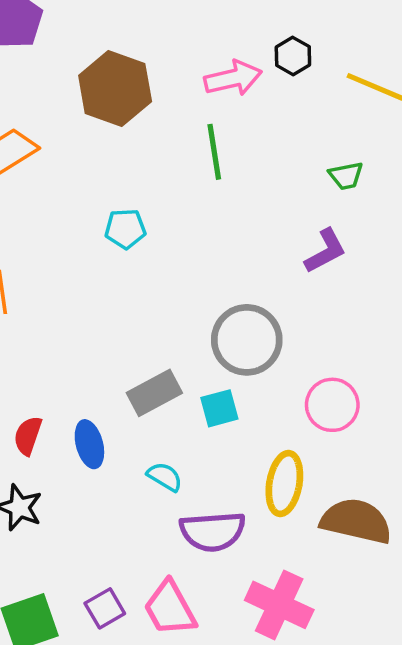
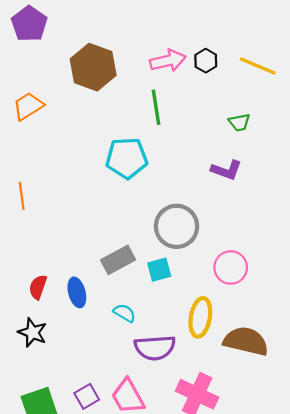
black hexagon: (293, 56) -> (206, 61), moved
cyan pentagon: (125, 229) -> (127, 158), moved, size x1.6
purple L-shape: (325, 251) -> (226, 170), turned 48

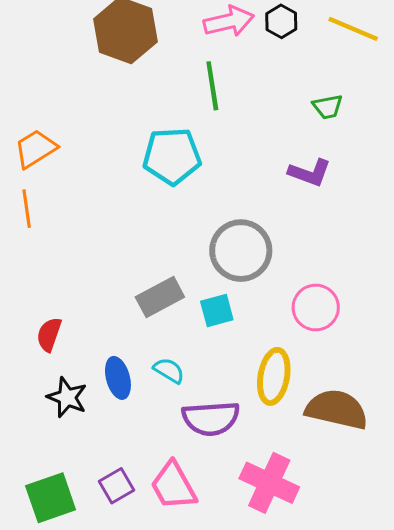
orange trapezoid: (28, 106) -> (36, 149), moved
blue ellipse: (77, 292) -> (118, 378), moved
black star: (32, 332) -> (67, 397), moved

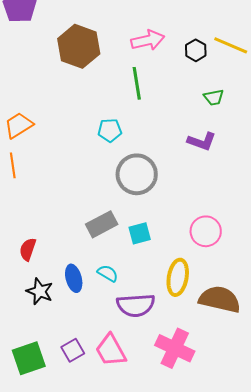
black hexagon: (281, 21) -> (196, 50), moved
cyan pentagon: (172, 156) -> (110, 130), size x0.6
gray circle: (241, 251) -> (137, 174), moved

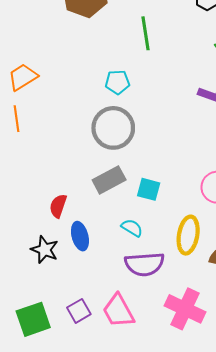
gray circle: (137, 174) -> (113, 128), moved
cyan square: (140, 233) -> (149, 189), turned 30
red semicircle: (28, 249) -> (58, 206), moved
cyan semicircle: (108, 273) -> (132, 228), moved

